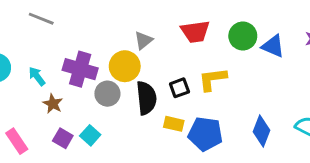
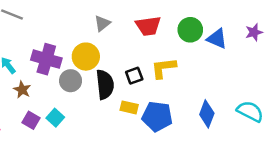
gray triangle: (143, 40) -> (102, 23), moved

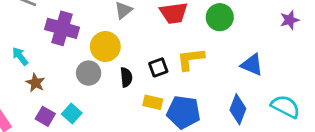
blue triangle: (217, 39) -> (252, 65), moved
purple cross: (46, 59) -> (62, 28), moved
black semicircle: (105, 85) -> (126, 77), size x0.6

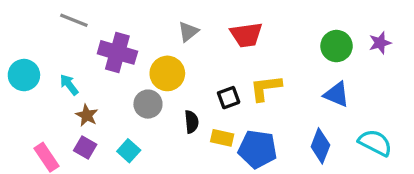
green circle: (220, 17) -> (337, 46), moved
black semicircle: (126, 77) -> (192, 122), moved
purple square: (45, 116) -> (85, 148), moved

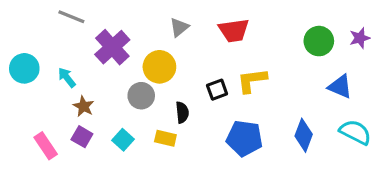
purple cross: (117, 52) -> (112, 47), turned 32
blue triangle: (337, 94) -> (340, 87), moved
yellow rectangle: (222, 138) -> (165, 138), moved

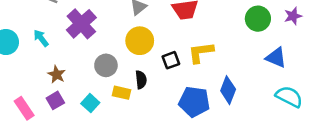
yellow circle: (159, 67) -> (140, 41), moved
cyan arrow: (67, 77) -> (41, 38), moved
blue diamond: (304, 135) -> (228, 90), moved
purple square: (82, 137) -> (55, 100), turned 30
yellow rectangle: (165, 138) -> (122, 93), moved

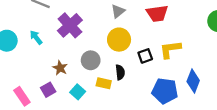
brown star: (57, 74) -> (60, 68), moved

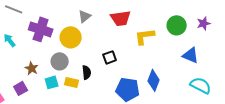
purple cross: (70, 25) -> (41, 29), turned -30
yellow circle: (119, 40) -> (71, 37), moved
yellow L-shape: (170, 49) -> (145, 36), moved
cyan square: (78, 92) -> (52, 82), moved, turned 32

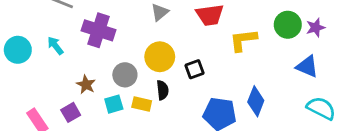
purple star: (204, 23) -> (316, 28), moved
yellow circle: (71, 37) -> (160, 57), moved

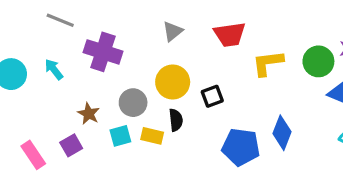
green circle: (288, 25) -> (318, 61), moved

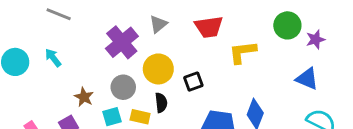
purple cross: (103, 52) -> (122, 42), moved, turned 32
green circle: (318, 61) -> (287, 25), moved

